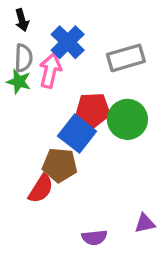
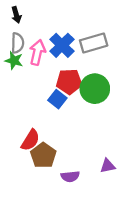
blue cross: (68, 42) -> (62, 45), moved
blue square: (77, 134) -> (57, 99), size x0.7
brown pentagon: (60, 165) -> (43, 155), moved, turned 30

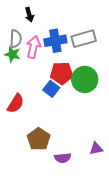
black arrow: (16, 15) -> (29, 15), moved
blue cross: (62, 45) -> (55, 41), turned 35
red semicircle: (30, 140) -> (16, 104), moved

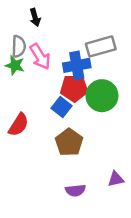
blue cross: (55, 41) -> (77, 65), moved
pink arrow: (33, 47) -> (40, 57), turned 135
brown pentagon: (39, 139) -> (69, 142), moved

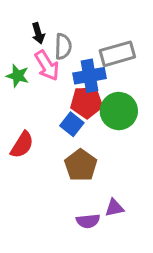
black arrow: (35, 17) -> (38, 33), moved
gray semicircle: (19, 46) -> (63, 46), moved
purple triangle: (116, 179) -> (114, 208), moved

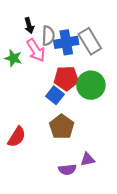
gray rectangle: (117, 54) -> (90, 41), turned 75
blue cross: (89, 76) -> (66, 42), moved
red semicircle: (22, 145) -> (17, 137), moved

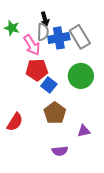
black arrow: (29, 26) -> (45, 19), moved
green star: (13, 58) -> (12, 28), moved
red pentagon: (66, 78) -> (37, 70), moved
purple triangle: (88, 159) -> (84, 131), moved

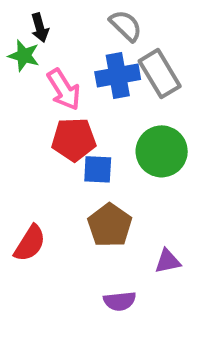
black arrow: (45, 19) -> (40, 28), moved
gray semicircle: (43, 32) -> (126, 26), moved, turned -48
blue square: (49, 85) -> (98, 169), turned -35

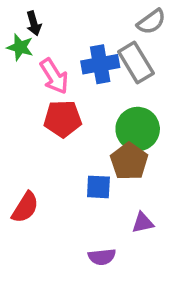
gray semicircle: (126, 26) -> (151, 22), moved, turned 100
blue square: (98, 169) -> (98, 187), moved
brown pentagon: (110, 225) -> (129, 161), moved

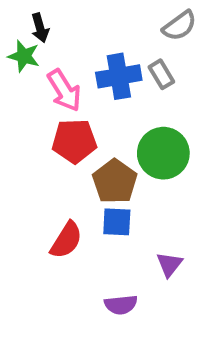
gray rectangle: (136, 63) -> (161, 74), size x0.6
brown pentagon: (129, 161) -> (115, 181), moved
red semicircle: (25, 207) -> (66, 240), moved
purple triangle: (143, 223) -> (169, 264), turned -40

